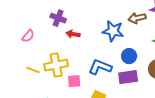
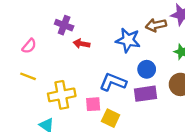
yellow cross: (56, 65) -> (62, 95), moved
yellow line: (33, 70) -> (28, 76), moved
pink square: (74, 81) -> (93, 104), moved

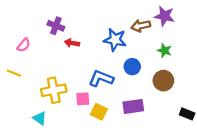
yellow line: (28, 76) -> (14, 73), moved
purple rectangle: (145, 94) -> (133, 106), moved

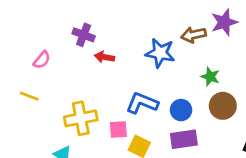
purple star: (164, 16) -> (224, 22), turned -30
green star: (164, 50) -> (210, 77), moved
blue circle: (132, 67) -> (181, 110), moved

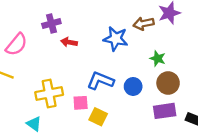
purple cross: (84, 35) -> (51, 24), turned -36
pink semicircle: (42, 60) -> (16, 44), size x1.5
purple rectangle: (184, 139) -> (165, 111), moved

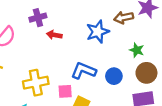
blue star: (116, 39) -> (98, 32), turned -30

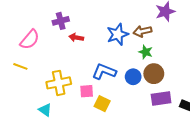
brown arrow: (124, 18) -> (142, 31), moved
green star: (137, 50) -> (146, 52), moved
brown circle: (146, 73) -> (154, 74), moved

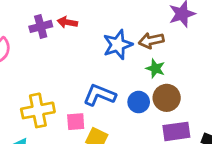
red arrow: (76, 37) -> (67, 22), moved

